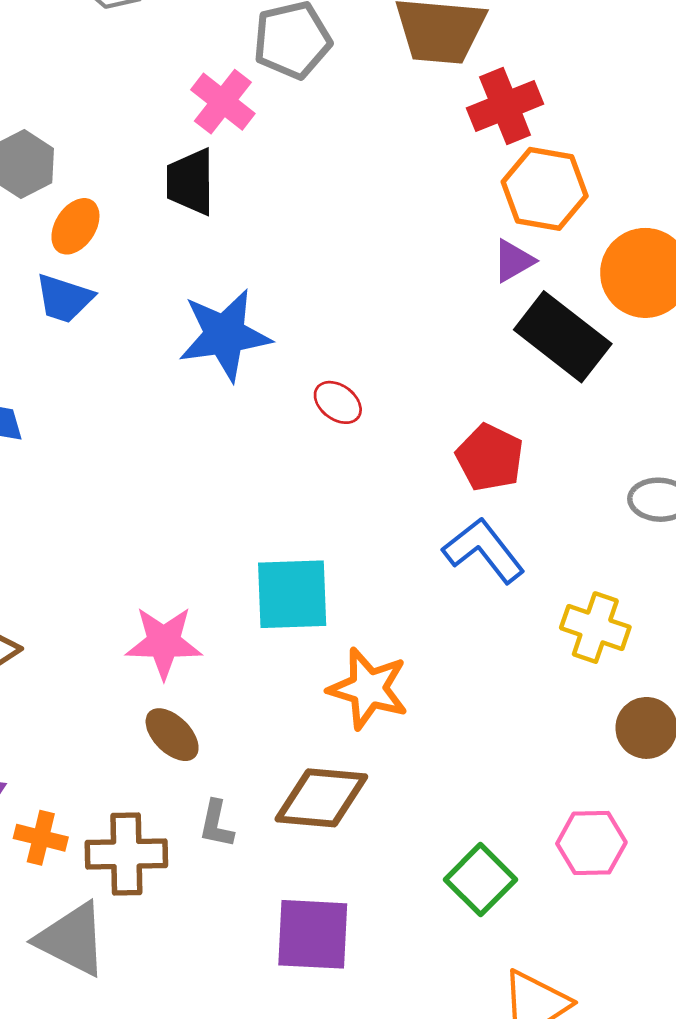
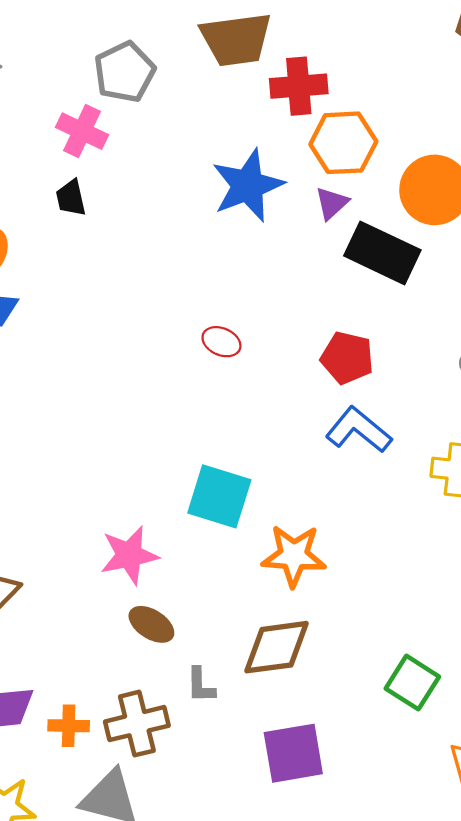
red cross: (505, 106) -> (299, 86), turned 30
black trapezoid: (190, 182) -> (71, 198), size x0.7
blue star: (225, 335) -> (248, 185), moved
cyan square: (292, 594) -> (219, 496), turned 32

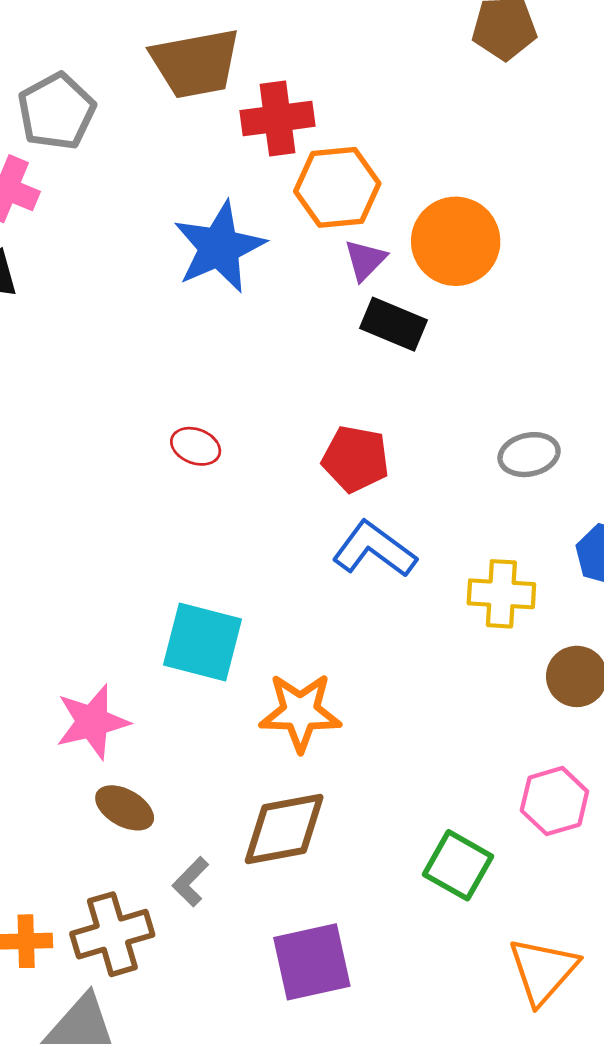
purple triangle: (332, 203) -> (365, 260), moved
black rectangle: (382, 253) -> (394, 324), size x0.7
gray L-shape: (201, 685) -> (191, 882), turned 48

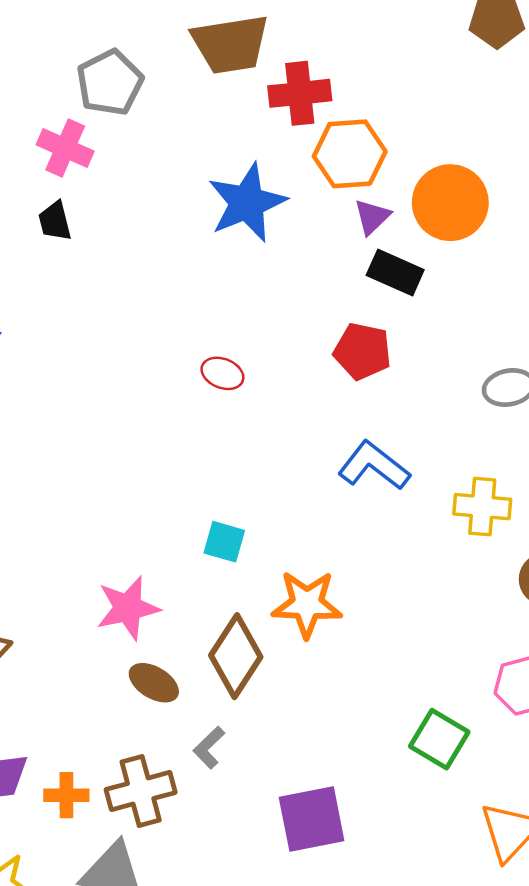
red pentagon: (356, 459) -> (362, 351), moved
cyan square: (202, 642) -> (224, 542), size x0.6
brown diamond: (284, 829) -> (236, 656), moved, turned -48

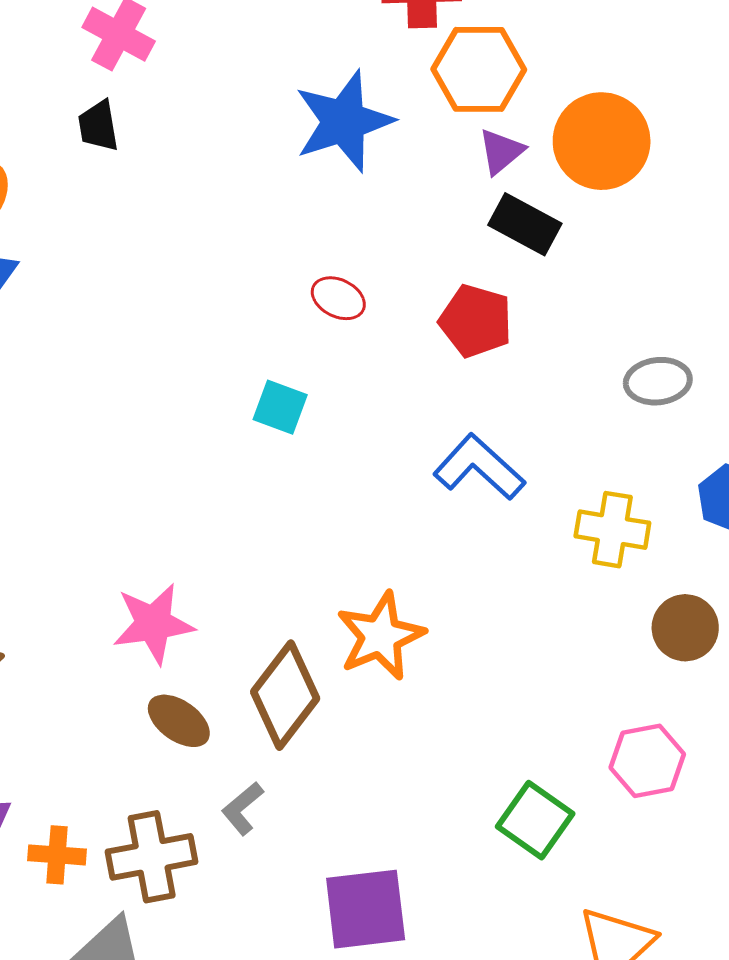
red ellipse: (222, 373) -> (338, 298), moved
cyan square: (224, 542) -> (280, 407), moved
orange star: (307, 604) -> (381, 636), turned -30

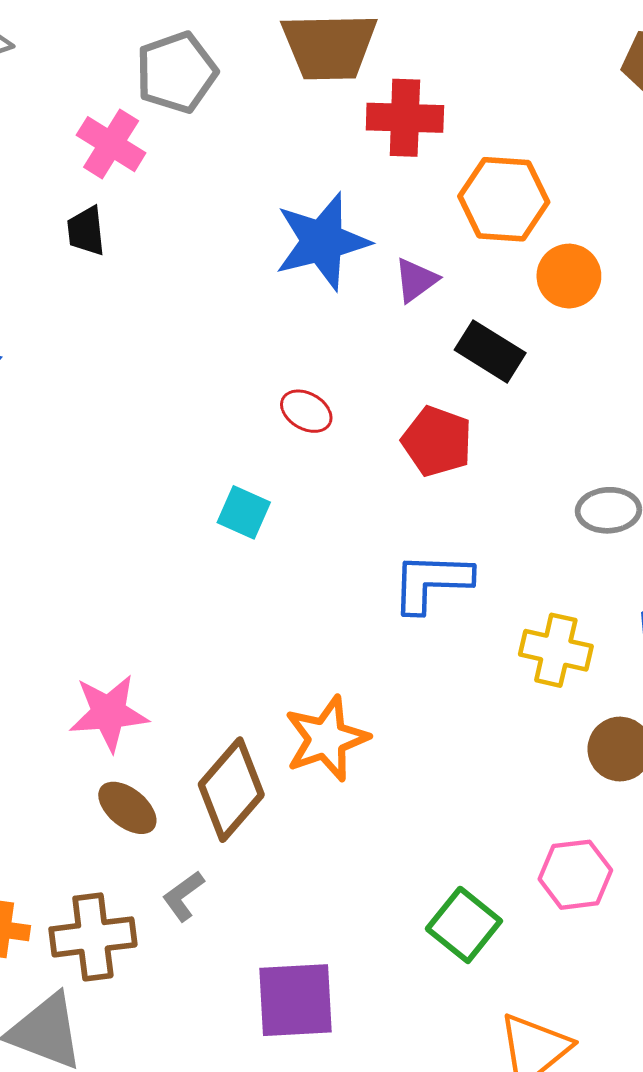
orange hexagon: (479, 69) -> (504, 199), moved
orange circle: (602, 141) -> (569, 276), size x0.7
purple triangle: (501, 151) -> (416, 280), moved
blue L-shape: (479, 467) -> (431, 582), turned -44

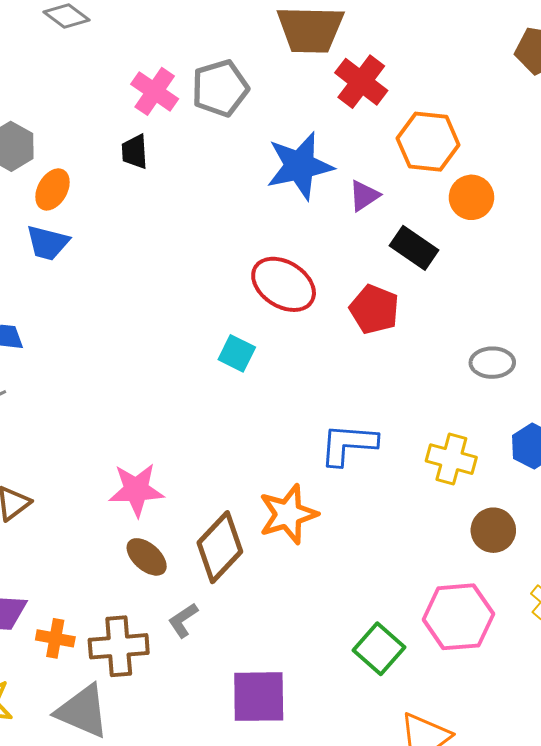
gray pentagon: (176, 72) -> (220, 88), moved
red cross: (405, 118) -> (361, 82), turned 33
red ellipse: (306, 411) -> (284, 284), size x1.8
blue L-shape: (431, 582) -> (348, 444), moved
pink hexagon: (575, 875) -> (458, 617), size x1.4

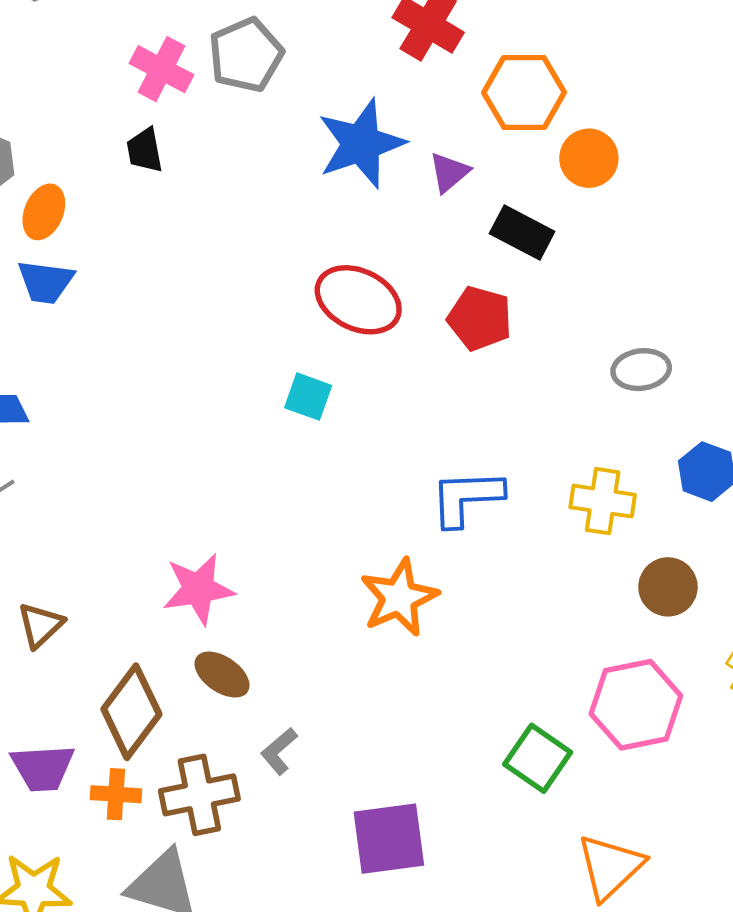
brown diamond: (220, 547) -> (131, 712), moved

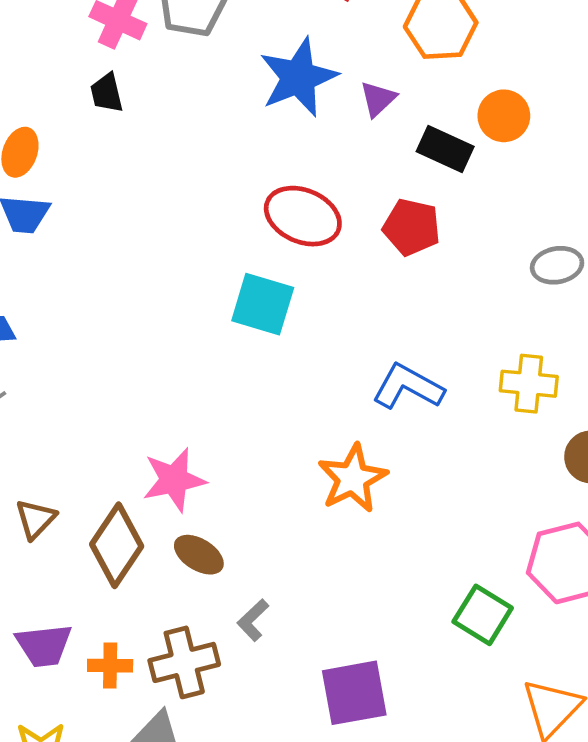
orange circle: (589, 158) -> (504, 116), moved
cyan square: (308, 397) -> (263, 304), size x1.5
blue L-shape: (467, 498) -> (408, 387), turned 34
brown diamond: (131, 712) -> (117, 545), moved

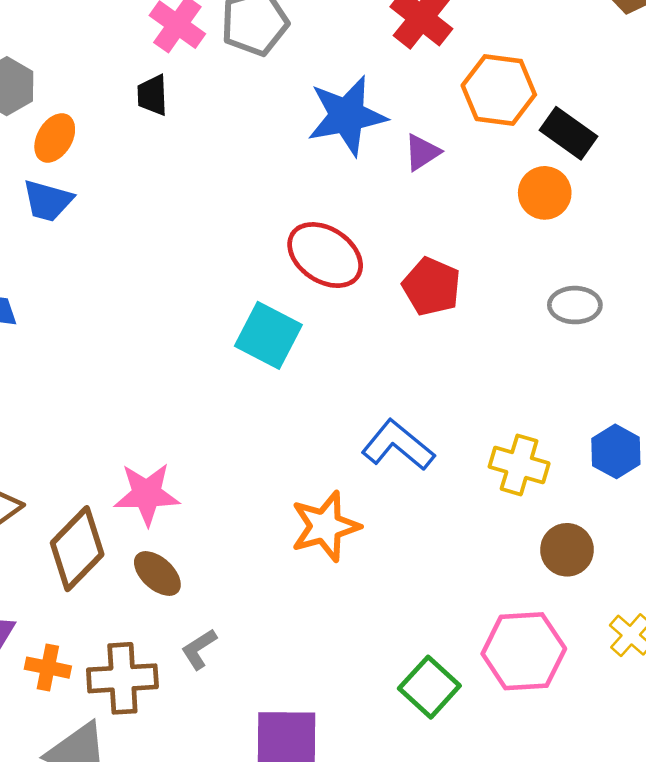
black rectangle: (445, 149) -> (568, 133), moved
gray ellipse: (557, 265) -> (575, 305), moved

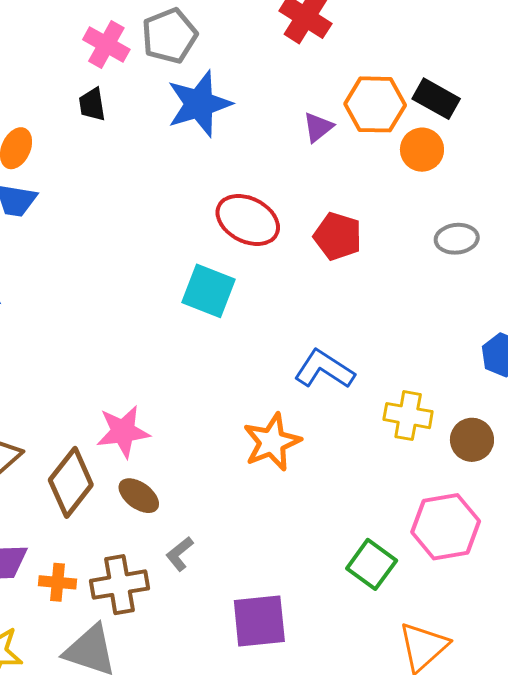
orange hexagon: (499, 90) -> (375, 104), moved
blue star: (347, 116) -> (199, 104), moved
yellow cross: (519, 465) -> (408, 416), moved

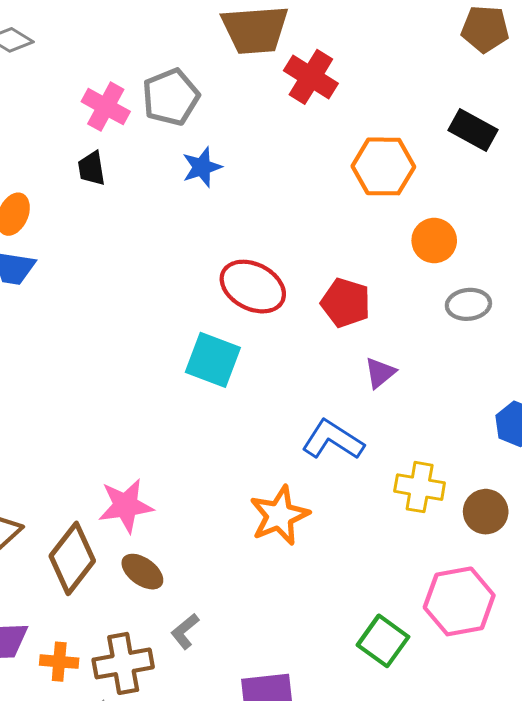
black rectangle: (436, 99) -> (473, 130), moved
blue star: (199, 104) -> (202, 167), size x0.6
purple triangle: (318, 127) -> (380, 373), moved
orange circle: (422, 150) -> (434, 241), moved

